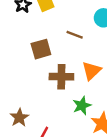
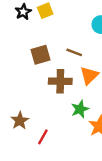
brown line: (75, 35) -> (74, 52), moved

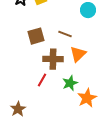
brown star: (20, 121) -> (18, 109), moved
red line: (43, 137) -> (42, 80), moved

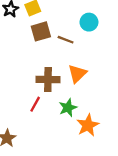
brown line: (65, 34) -> (66, 40), moved
brown square: (36, 36) -> (41, 31), moved

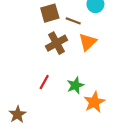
orange triangle: (77, 74) -> (88, 42), moved
brown cross: (48, 80) -> (56, 43), moved, turned -30

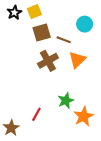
red line: (44, 82) -> (36, 114), moved

